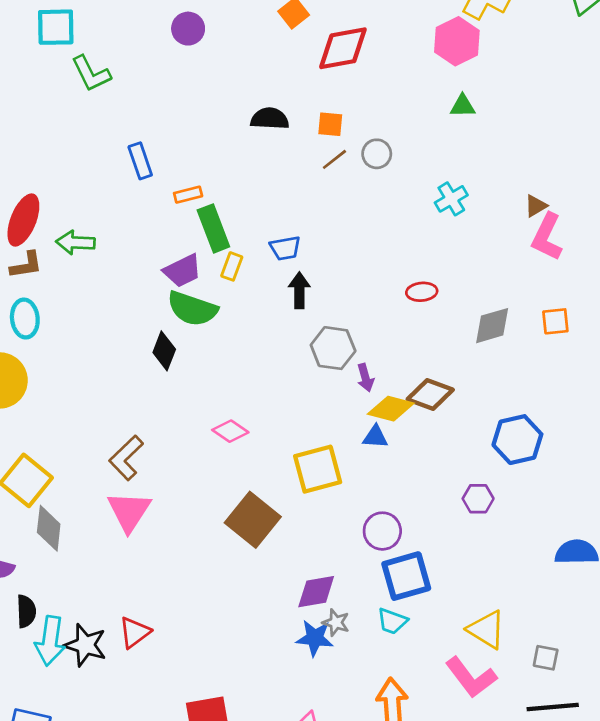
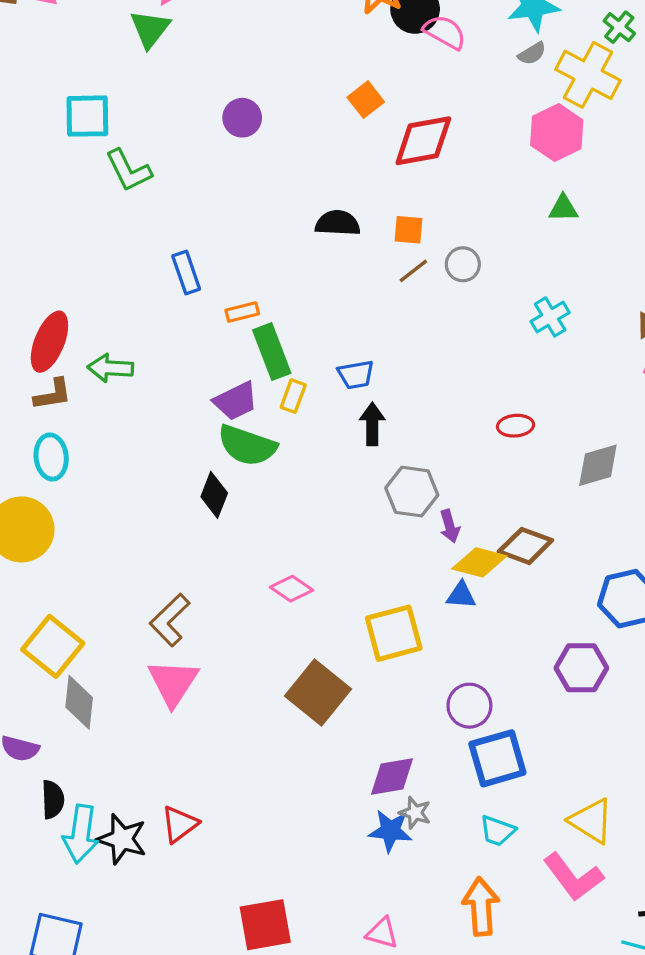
purple hexagon: (478, 499) -> (581, 668), size x1.4
cyan trapezoid: (392, 621) -> (497, 831), moved

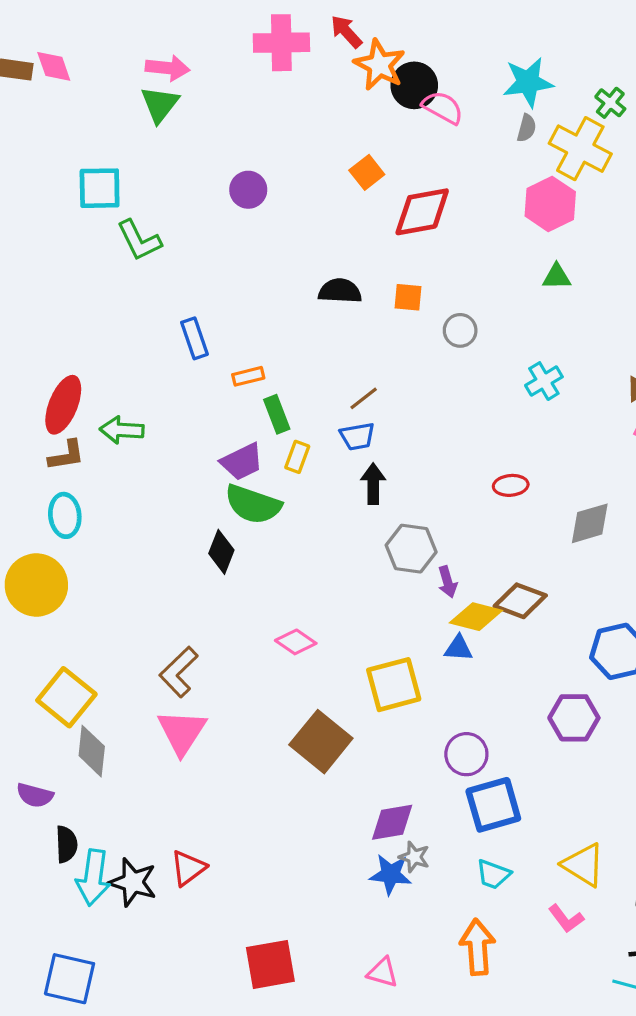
gray semicircle: (532, 53) -> (527, 128), turned -44
brown line: (413, 271) -> (364, 398), moved
green rectangle: (272, 352) -> (277, 414), size x0.7
pink L-shape: (573, 877) -> (566, 919), size x0.6

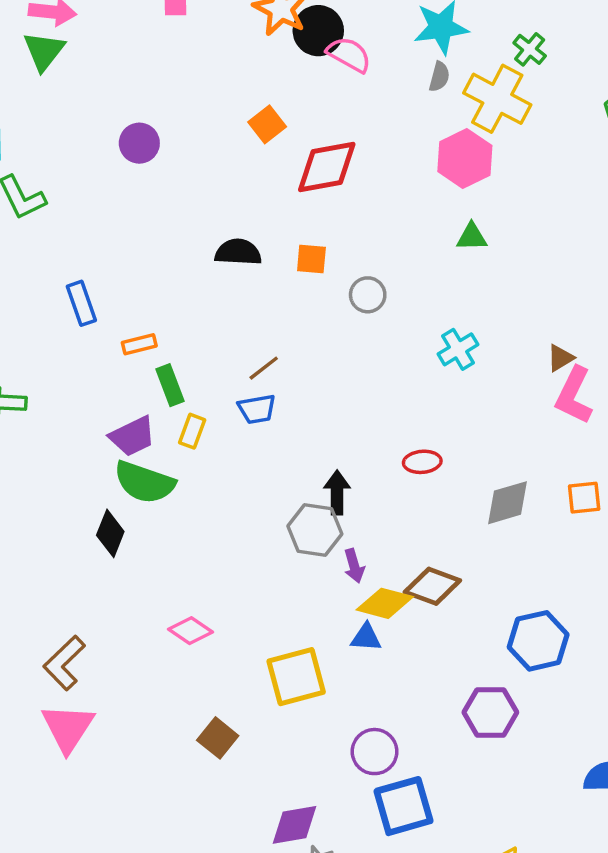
black arrow: (373, 484) -> (337, 493), moved
brown square: (321, 742) -> (218, 738), size x0.6

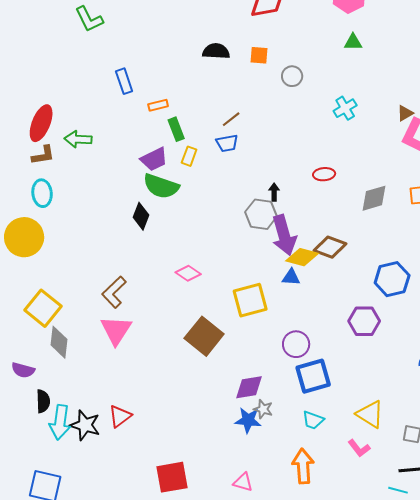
black arrow: (337, 493) -> (274, 192), size x0.7
purple arrow: (354, 566) -> (284, 235), size x2.0
brown square: (218, 738) -> (204, 336), size x1.6

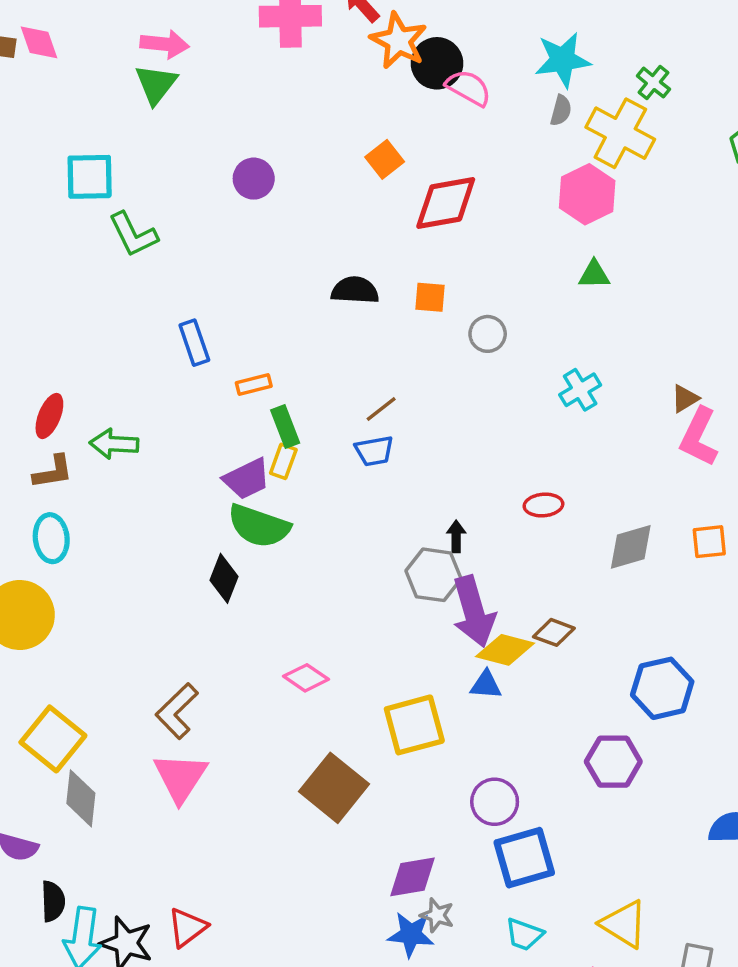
red ellipse: (41, 123) -> (49, 416), size x0.7
yellow rectangle: (189, 156) -> (283, 461), moved
brown diamond: (330, 247) -> (554, 632), size x0.7

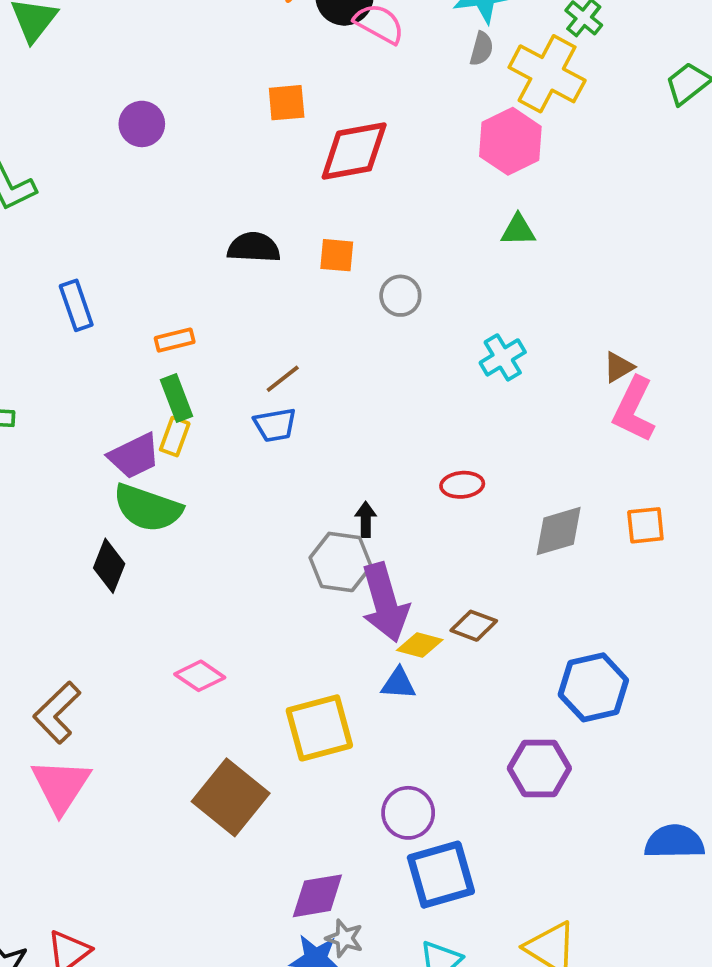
orange square: (385, 159) -> (287, 103), turned 33
orange rectangle: (254, 385) -> (175, 340), moved
yellow diamond: (505, 650) -> (420, 645), size x0.7

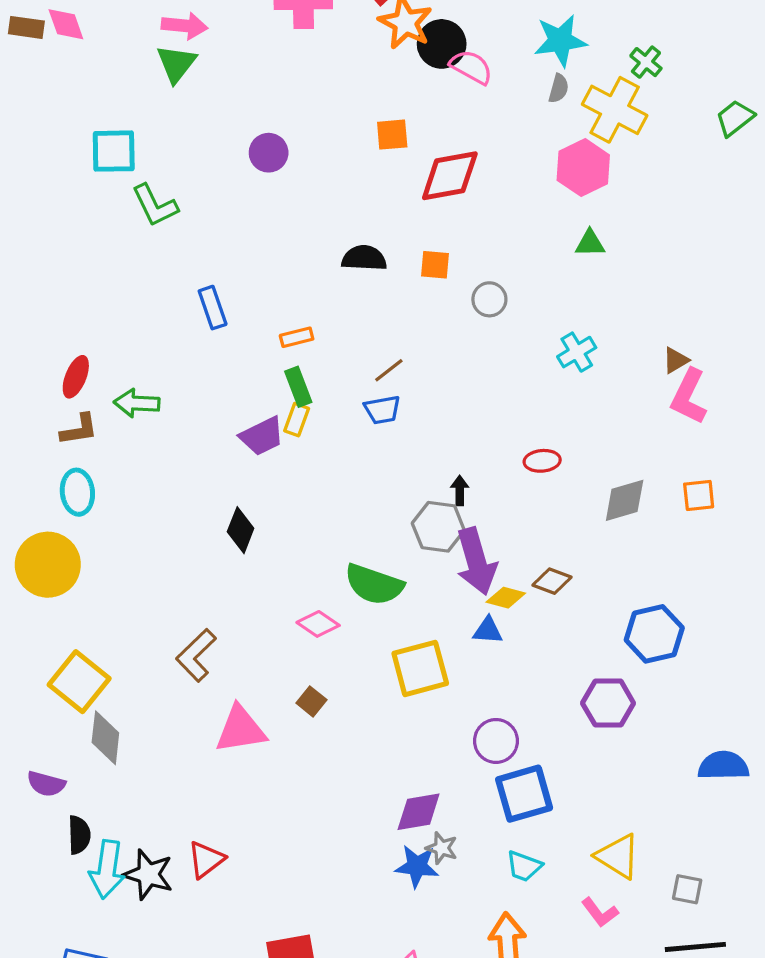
green semicircle: (148, 508) -> (374, 584), moved
pink triangle: (61, 786) -> (241, 729), moved, turned 48
brown square: (231, 797) -> (311, 701), moved, size x0.5

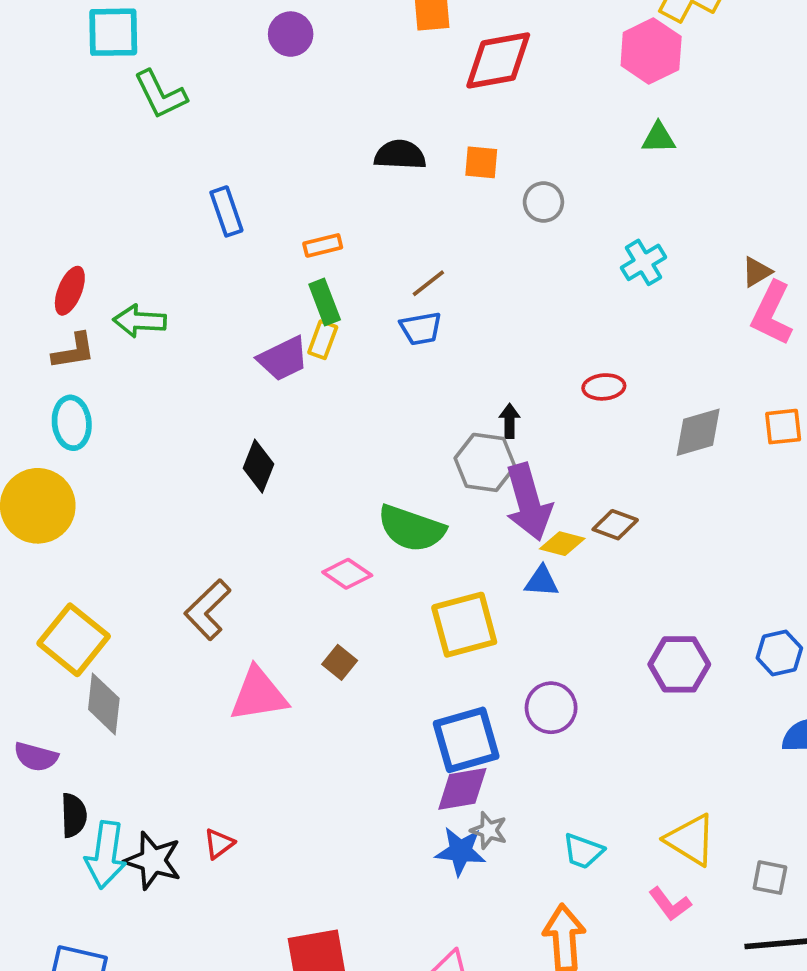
blue hexagon: (654, 634) -> (779, 653), moved, size x0.7
blue square: (524, 794) -> (466, 740), moved
red triangle: (206, 860) -> (219, 844), size x0.7

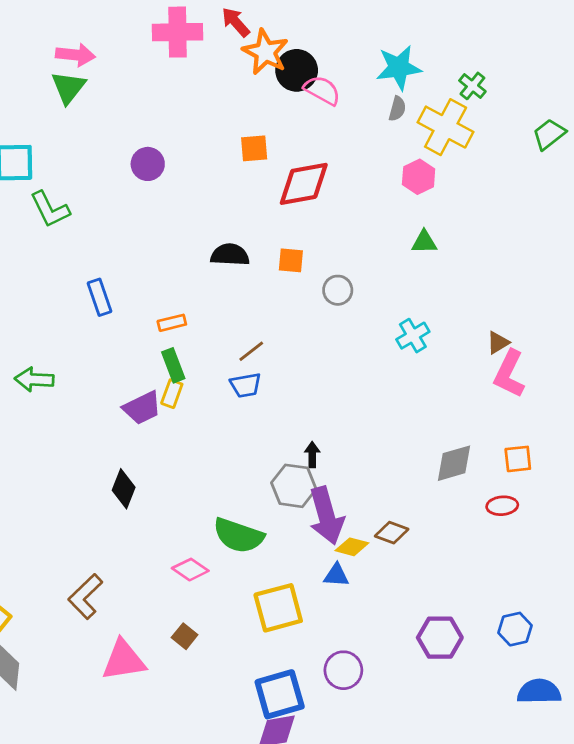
pink hexagon: (651, 51) -> (419, 177), size x0.7
red ellipse: (604, 387) -> (502, 506), moved

